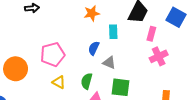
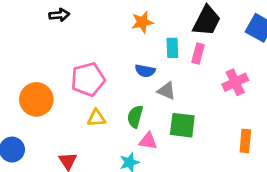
pink rectangle: (151, 34) -> (198, 54), moved
blue semicircle: (94, 48) -> (145, 71), turned -104
yellow triangle: (59, 82) -> (96, 118), turned -32

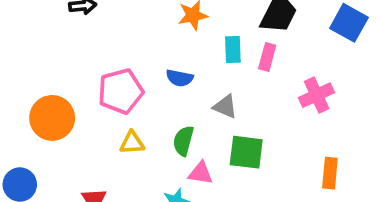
blue semicircle: (145, 71) -> (180, 78), moved

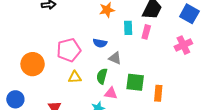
pink cross: (317, 95) -> (183, 45), moved
gray triangle: (225, 107) -> (115, 58), moved
orange rectangle: (330, 173) -> (158, 93), moved

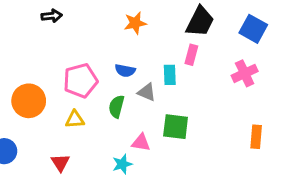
cyan rectangle: (128, 28) -> (170, 75), moved
green semicircle: (102, 76) -> (116, 107), moved
yellow triangle: (75, 77) -> (75, 119), moved
orange rectangle: (158, 93) -> (256, 137), moved

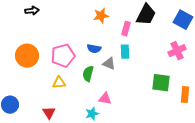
black arrow: (52, 16) -> (32, 11), moved
pink rectangle: (191, 55) -> (126, 29), moved
orange circle: (29, 101) -> (27, 56), moved
green square: (176, 127) -> (161, 83), moved

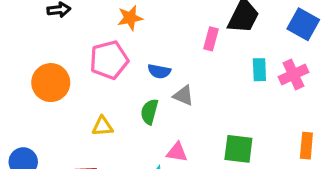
orange star: (101, 16) -> (130, 18), moved
cyan rectangle: (125, 52) -> (259, 70), moved
pink pentagon: (63, 56) -> (109, 60), moved
green square: (161, 83) -> (238, 149), moved

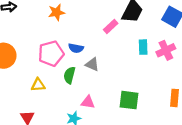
pink rectangle: (211, 39) -> (111, 26), turned 32
pink pentagon: (109, 60) -> (51, 54), moved

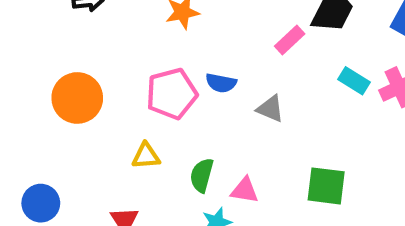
cyan rectangle: (143, 47) -> (354, 81), turned -56
gray triangle: (92, 64) -> (270, 109), moved
green semicircle: (69, 75) -> (202, 175), moved

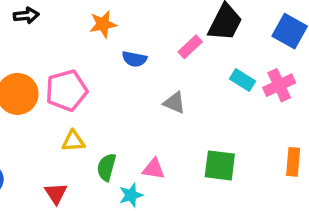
blue semicircle: (221, 83) -> (134, 59), moved
pink pentagon: (172, 94) -> (66, 90), moved
green semicircle: (202, 175) -> (106, 167), moved

